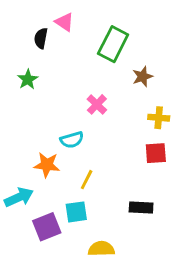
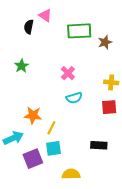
green rectangle: (113, 44) -> (79, 31), turned 60
brown star: (143, 77) -> (105, 42), moved
green star: (28, 79) -> (22, 66), moved
cyan semicircle: (72, 140) -> (74, 98), moved
yellow line: (87, 180) -> (51, 128), moved

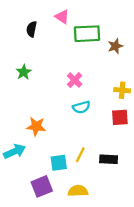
pink triangle: (45, 15) -> (62, 17), moved
yellow line: (51, 128) -> (80, 155), moved
purple square: (33, 159) -> (42, 186), moved

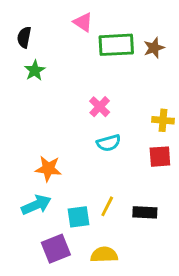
black semicircle: (32, 29) -> (24, 37), moved
brown star: (115, 46) -> (154, 48), moved
green star: (24, 72) -> (35, 70), moved
cyan arrow: (15, 151) -> (36, 205), moved

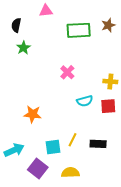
pink triangle: (83, 22) -> (46, 11), moved, turned -40
brown star: (154, 48) -> (108, 25), moved
cyan semicircle: (109, 143) -> (85, 101), moved
cyan arrow: (36, 205) -> (14, 150), moved
purple square: (56, 249) -> (38, 168), turned -30

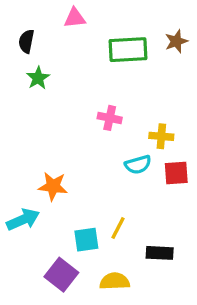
pink cross: (67, 72) -> (110, 118), turned -32
yellow cross: (110, 81) -> (161, 136), moved
black rectangle: (98, 144) -> (160, 253), moved
cyan arrow: (14, 150) -> (23, 220), moved

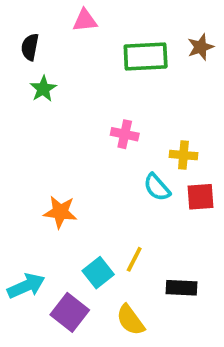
cyan semicircle: (138, 165) -> (157, 187), turned 65
cyan arrow: (23, 220) -> (26, 286), moved
cyan square: (86, 240) -> (98, 273), turned -30
yellow semicircle: (115, 281) -> (130, 320), turned -124

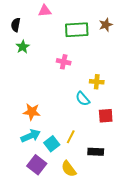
pink cross: (125, 134) -> (64, 62), moved
red square: (201, 197) -> (106, 116), moved
cyan arrow: (26, 286) -> (31, 136), moved

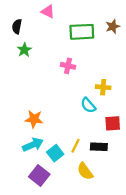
pink triangle: (45, 11) -> (48, 12), turned 32
black rectangle: (96, 152) -> (99, 147), moved
yellow semicircle: (69, 169) -> (85, 171), moved

